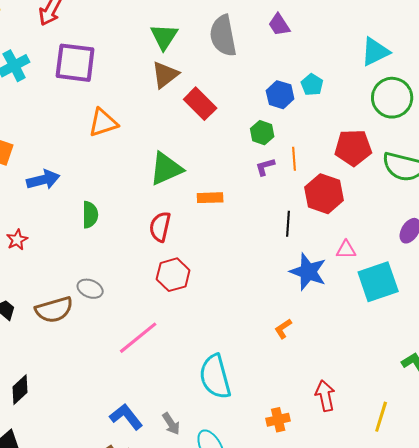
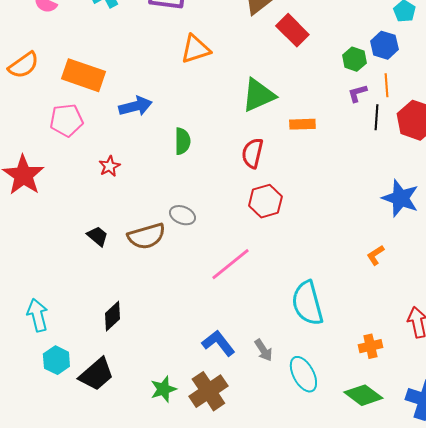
blue hexagon: (280, 95) -> (384, 45), moved
black line: (288, 224) -> (376, 117), moved

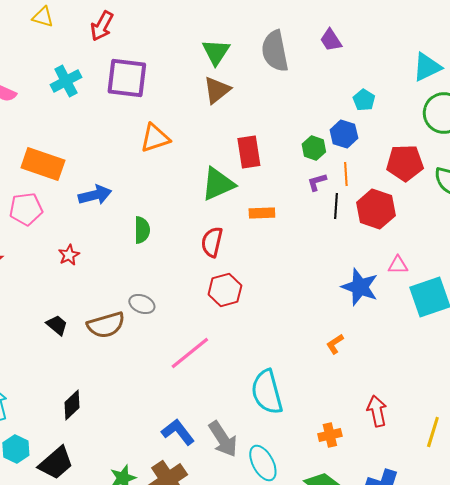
red rectangle: (292, 30) -> (249, 152), moved, turned 36
gray arrow: (263, 350) -> (223, 439), size x1.6

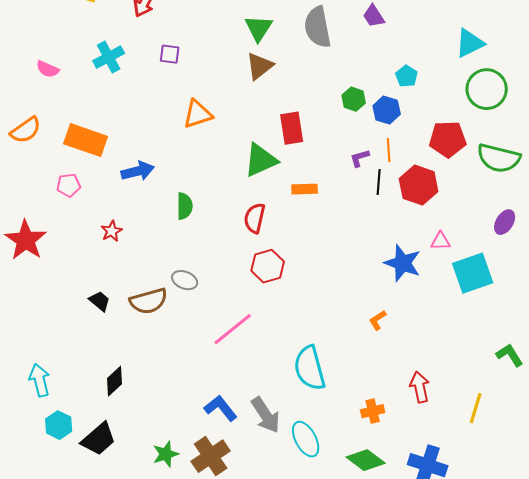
purple square: (127, 78) -> (170, 54), size x0.5
green hexagon: (314, 148) -> (354, 99), moved
pink pentagon: (26, 209) -> (69, 185), size x0.7

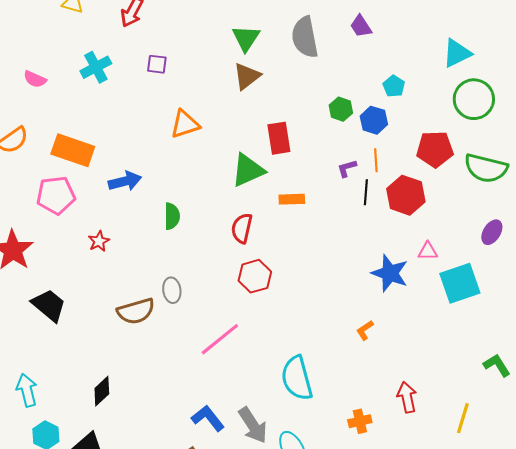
pink pentagon: (69, 185) -> (56, 195), size x1.6
gray ellipse: (185, 280) -> (172, 290), turned 60
black trapezoid: (100, 301) -> (49, 305), moved, size x1.6

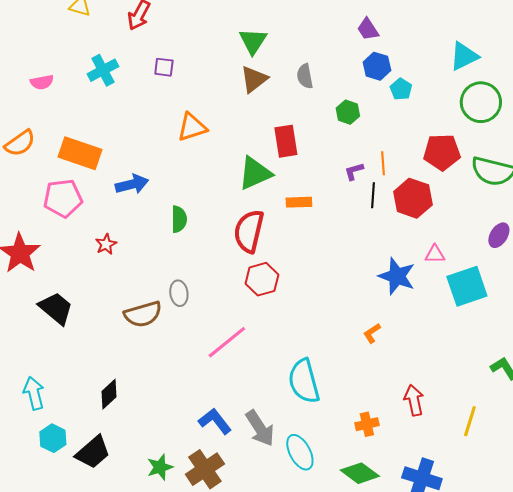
gray semicircle: (305, 37) -> (305, 76), moved, size x0.6
pink semicircle: (35, 79) -> (42, 82), turned -35
blue hexagon: (374, 120) -> (377, 66), moved
red semicircle: (242, 228) -> (249, 231), size x1.4

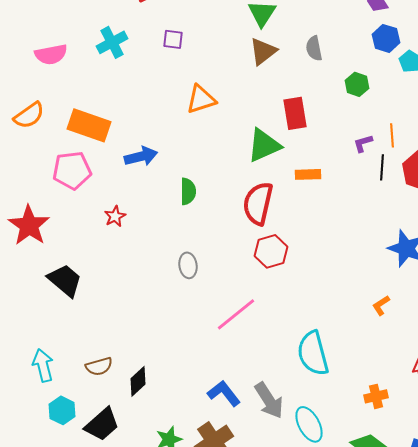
pink semicircle: (42, 82) -> (51, 54), size x1.4
brown semicircle: (143, 314) -> (99, 366), moved, size x0.7
black diamond: (109, 394) -> (138, 381), moved

